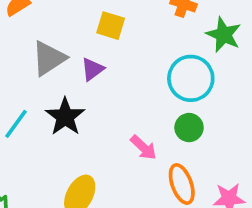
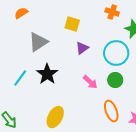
purple triangle: (92, 69) -> (82, 48), moved
pink arrow: (143, 148) -> (90, 82), moved

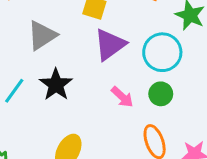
purple triangle: (82, 48) -> (110, 45), size x1.6

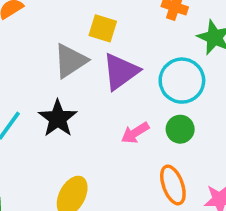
gray triangle: (42, 35) -> (70, 61), moved
pink arrow: (122, 97) -> (135, 133), turned 105

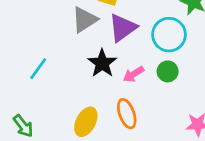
black star: (58, 118) -> (102, 63), moved
orange ellipse: (173, 185) -> (127, 114), moved

